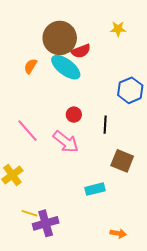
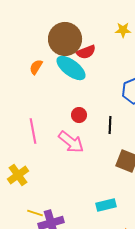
pink line: (27, 131) -> (33, 131), turned 30
cyan rectangle: (95, 189) -> (106, 205), moved

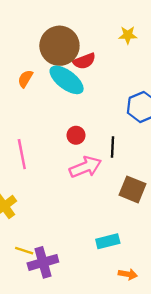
pink arrow: (71, 142) -> (85, 167), moved, turned -60

